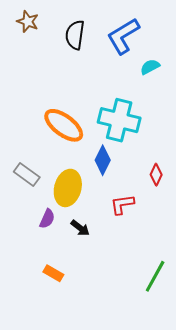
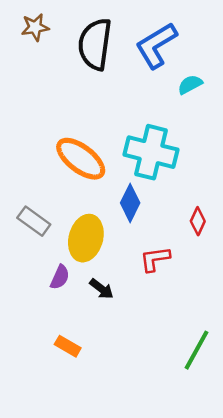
brown star: (28, 22) -> (35, 27), turned -30
black semicircle: (75, 35) -> (95, 44), size x1.4

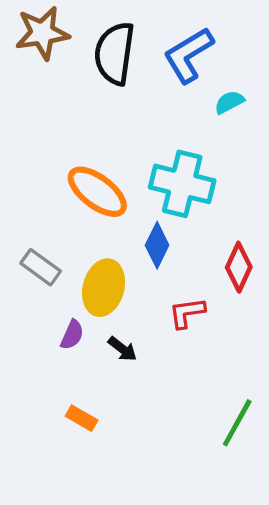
brown star: (35, 27) -> (42, 33), size x1.6
red diamond: (198, 221) -> (239, 267), size x1.4

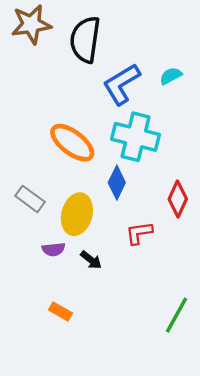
blue L-shape: (188, 55) -> (121, 84), moved
purple semicircle: (72, 335) -> (53, 249), turned 60

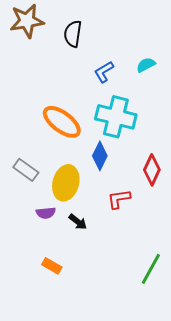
black semicircle: (85, 40) -> (73, 34), size x0.7
blue L-shape: (121, 84) -> (104, 72), size x0.6

